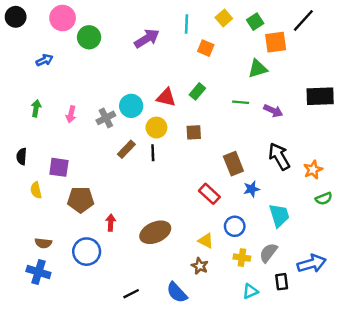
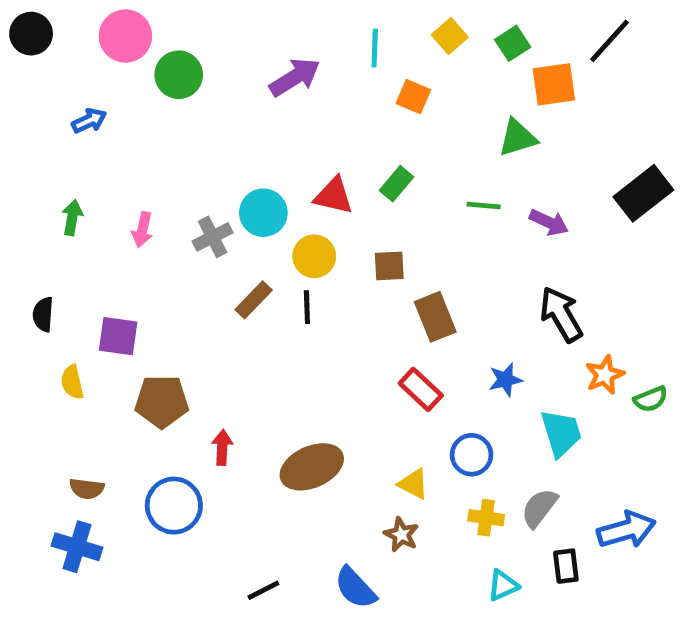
black rectangle: (320, 96) -> (643, 193), turned -36
brown rectangle: (233, 164) -> (435, 317), moved
orange star: (313, 170) -> (605, 375), moved

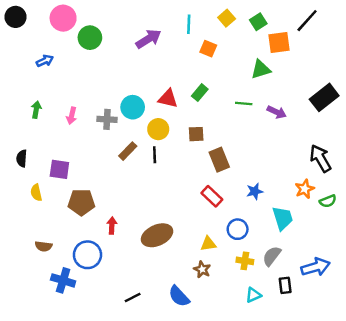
gray cross: (213, 237) -> (107, 119), turned 30
black arrow: (561, 314) -> (320, 158), moved
yellow triangle: (413, 484) -> (208, 244), turned -35
blue cross: (77, 547) -> (63, 280), moved

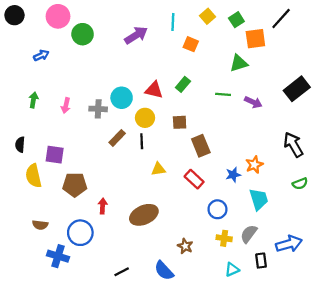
orange star: (305, 189) -> (254, 165), moved
yellow semicircle: (36, 193) -> (33, 176), size x1.5
yellow triangle: (208, 244) -> (158, 169), moved

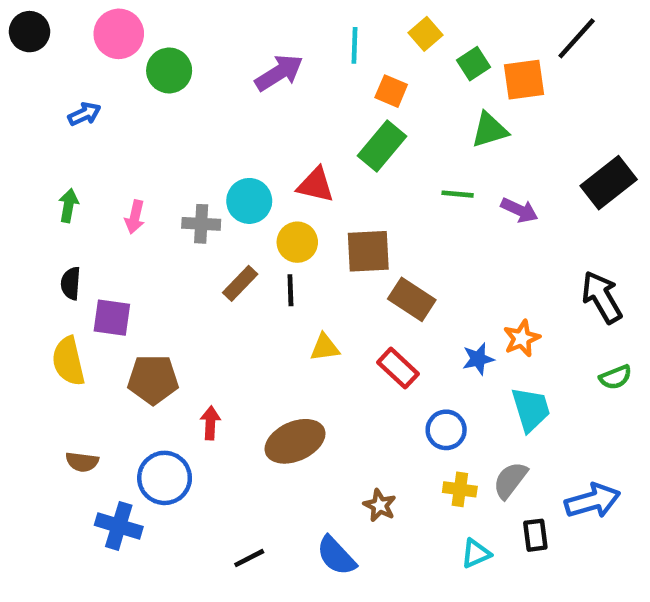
green square: (236, 20) -> (474, 64), moved
green rectangle: (183, 84) -> (382, 146), moved, size x1.5
brown square: (180, 122) -> (368, 251), size x1.5
black semicircle: (20, 145) -> (71, 283), moved
brown rectangle: (201, 146) -> (412, 299), turned -35

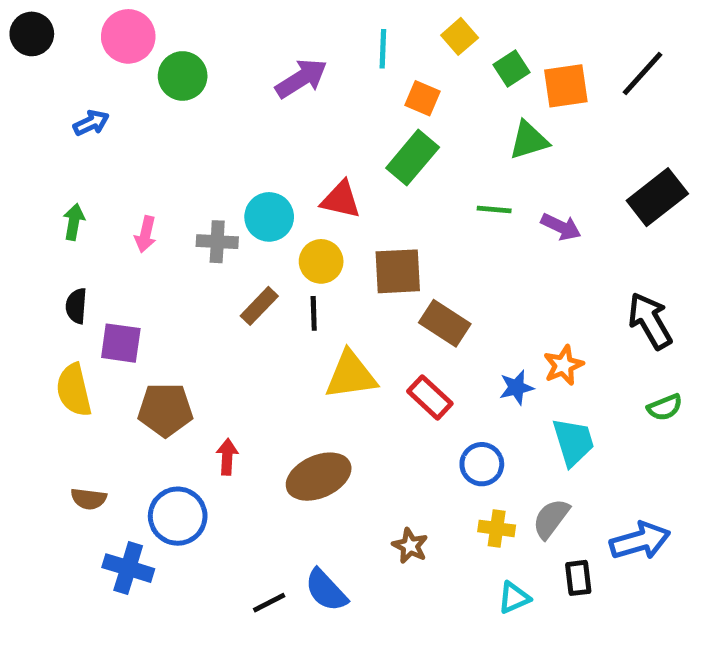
black line: (577, 38) -> (643, 74), moved
yellow triangle: (325, 347) -> (351, 375), size x1.6
blue semicircle: (336, 556) -> (326, 590), moved

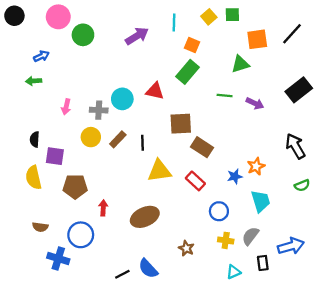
green square: (511, 69) -> (232, 15), moved, turned 32
green arrow: (74, 222) -> (34, 81), moved, turned -104
yellow circle: (321, 261) -> (91, 137), moved

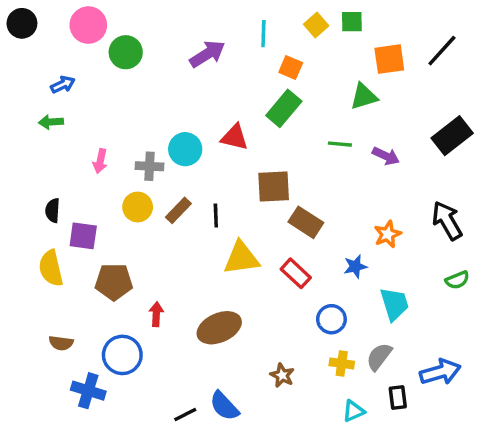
orange star: (256, 166) -> (388, 234), moved

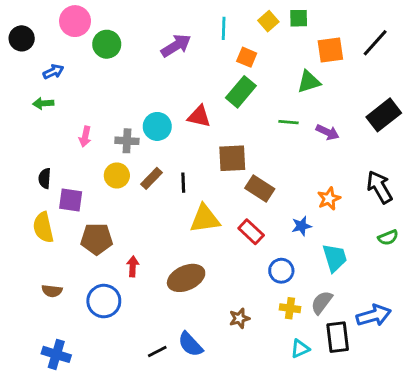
black circle: (22, 23) -> (22, 38), moved
brown star: (282, 375) -> (239, 318), turned 30
blue cross: (88, 391) -> (56, 354), moved
black rectangle: (398, 397) -> (338, 337), size x1.5

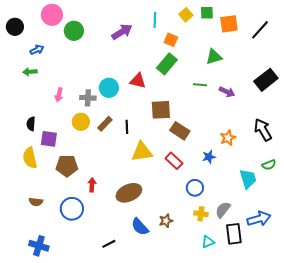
orange square: (330, 50) -> (229, 24), moved
cyan trapezoid: (335, 258) -> (248, 179), moved
blue semicircle: (190, 344) -> (140, 227), moved

